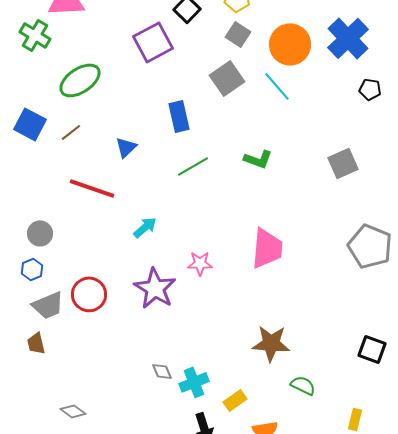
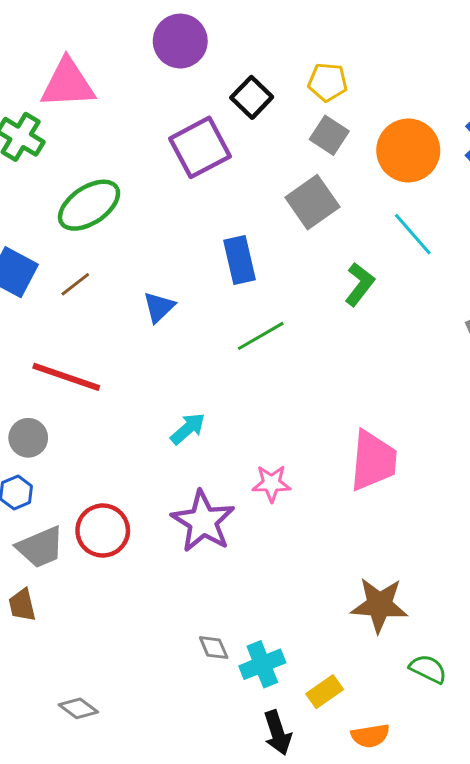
cyan line: (277, 86) -> (413, 234), moved
green L-shape: (258, 159) -> (360, 284), moved, turned -72
red line: (92, 188) -> (66, 377), moved

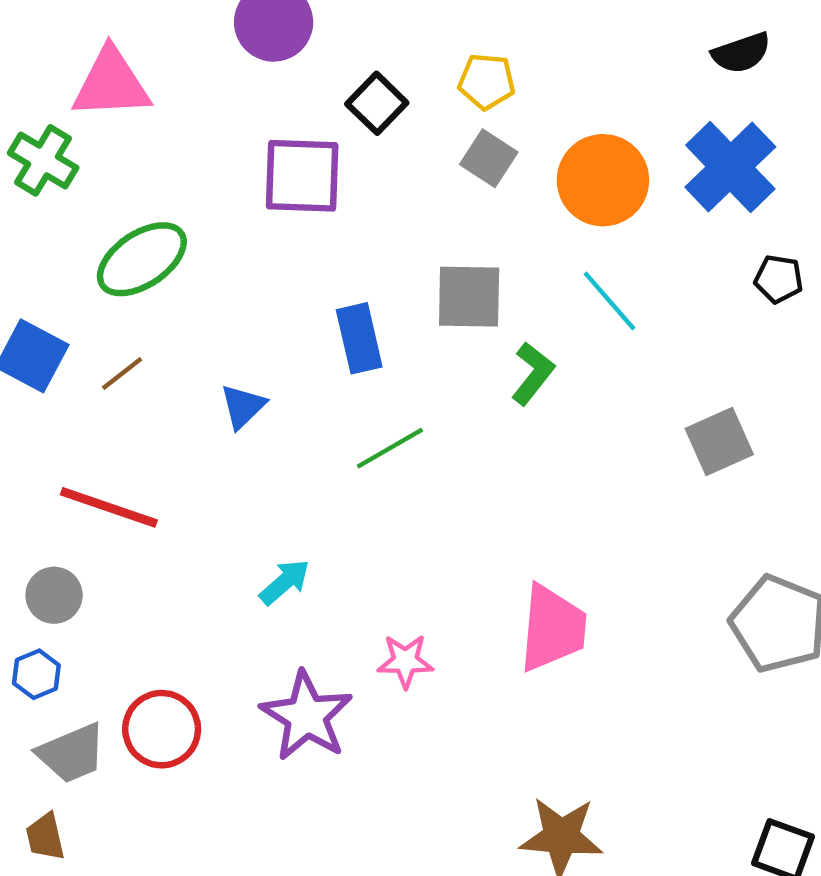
purple square: (200, 147) -> (302, 176), turned 30
gray square: (312, 202) -> (469, 297), moved, turned 36

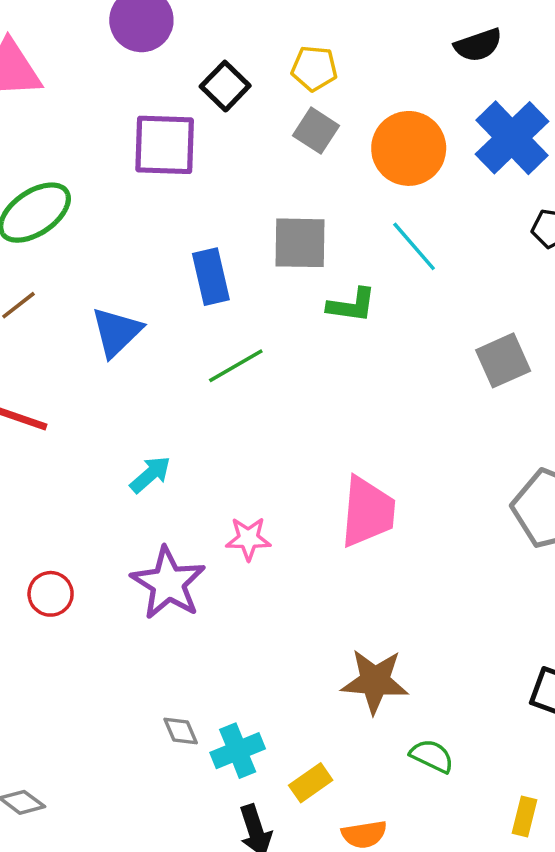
black semicircle: (741, 53) -> (478, 45), moved
green L-shape: (533, 373) -> (352, 305), turned 60
blue triangle: (243, 406) -> (116, 332), size x1.4
red circle: (162, 729) -> (51, 594), size x0.7

